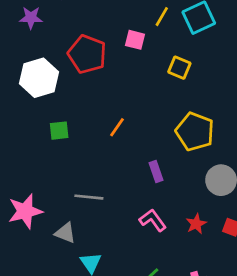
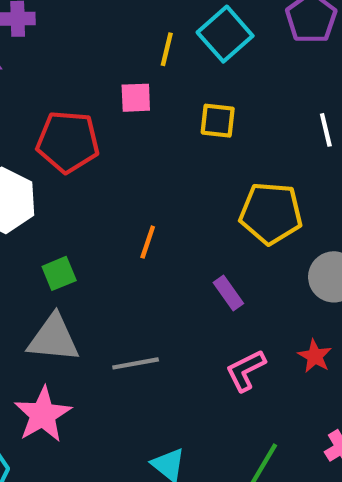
pink L-shape: (153, 220) -> (246, 370), turned -64
gray triangle: (65, 233) -> (53, 338), moved, size x1.5

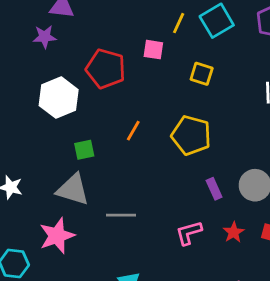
yellow pentagon: (271, 213) -> (191, 135), moved
orange line: (148, 242) -> (133, 131), moved
purple rectangle: (228, 293) -> (214, 189), moved

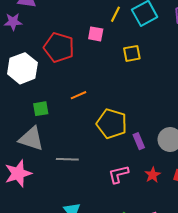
yellow square: (202, 74) -> (132, 53), turned -30
orange line: (133, 131) -> (79, 95), turned 35
yellow pentagon: (191, 135) -> (112, 124), moved

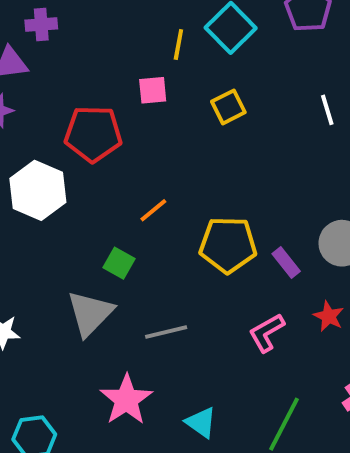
green square: (41, 109) -> (119, 263), moved, turned -35
gray triangle: (31, 139) -> (90, 313), turned -48
pink star: (18, 173) -> (126, 400), moved

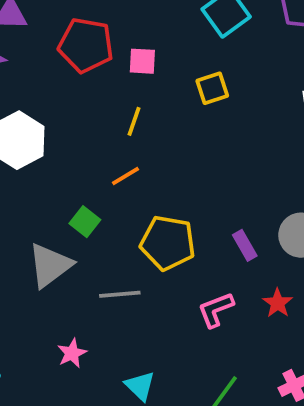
yellow line: (178, 45) -> (134, 121), moved
red pentagon: (93, 134) -> (86, 45), moved
yellow pentagon: (228, 245) -> (168, 243), moved
pink star: (126, 400) -> (72, 353), size x0.6

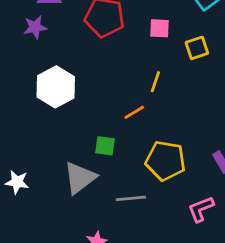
pink square: (142, 61) -> (160, 28), moved
yellow line: (134, 121) -> (155, 82), moved
green square: (85, 222) -> (105, 146), turned -30

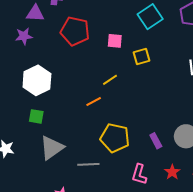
yellow line: (155, 82) -> (110, 80), turned 35
green square: (105, 146) -> (36, 116), moved
pink L-shape: (201, 209) -> (139, 174), turned -55

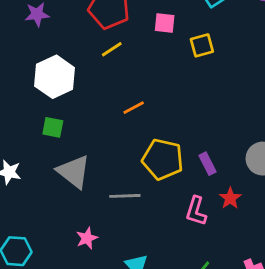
yellow line: (110, 80) -> (112, 49), moved
purple rectangle: (156, 141) -> (208, 164), moved
gray triangle: (52, 148) -> (74, 172), turned -48
red star: (172, 172) -> (230, 198), moved

